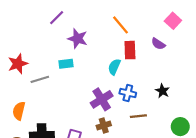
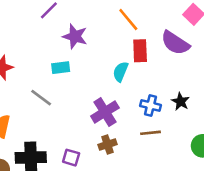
purple semicircle: (158, 44) -> (175, 43), size x1.6
gray line: (40, 79) -> (41, 98), moved, turned 54
blue cross: (128, 93) -> (151, 105), moved

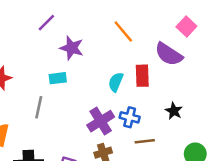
red rectangle: (140, 51) -> (142, 76), moved
gray line: (41, 98) -> (39, 107), turned 65
blue cross: (151, 105) -> (130, 117), moved

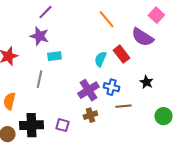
purple star: (72, 48) -> (39, 36), moved
red rectangle: (142, 76) -> (121, 54), turned -36

